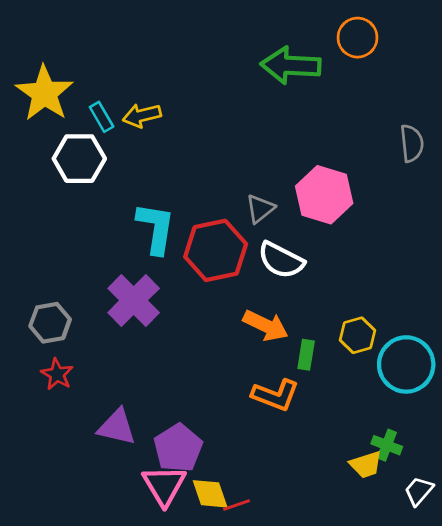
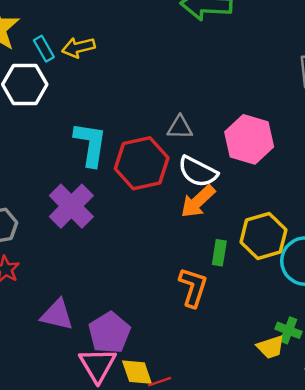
pink hexagon: (324, 195) -> (249, 139), moved
gray triangle: (260, 209) -> (180, 127), turned 40
orange arrow: (266, 326) -> (198, 201), moved, turned 111
yellow hexagon: (358, 335) -> (263, 236), size x1.5
orange L-shape: (275, 395) -> (193, 287), turned -93

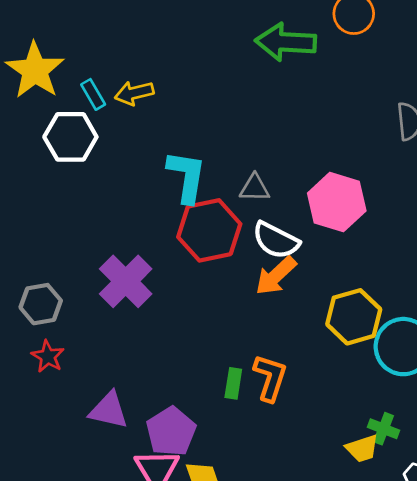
cyan L-shape: (90, 144) -> (187, 177), moved
green rectangle: (219, 253) -> (233, 383), moved

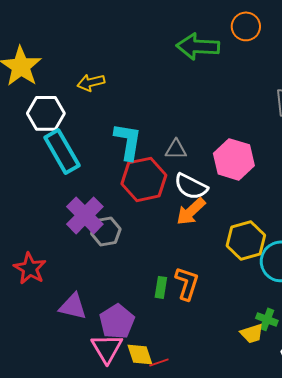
cyan rectangle: (93, 94) -> (62, 151), moved, size x2.0
gray hexagon: (41, 304) -> (106, 231), moved
red star: (48, 356) -> (30, 268), size x1.4

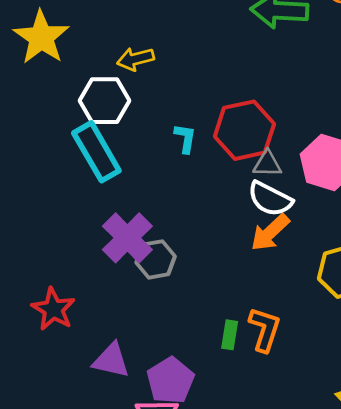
white hexagon: (46, 113) -> (105, 101), moved
cyan L-shape: (128, 141) -> (185, 138), size x0.6
gray triangle: (176, 149) -> (267, 164), moved
red hexagon: (144, 179) -> (244, 130), moved

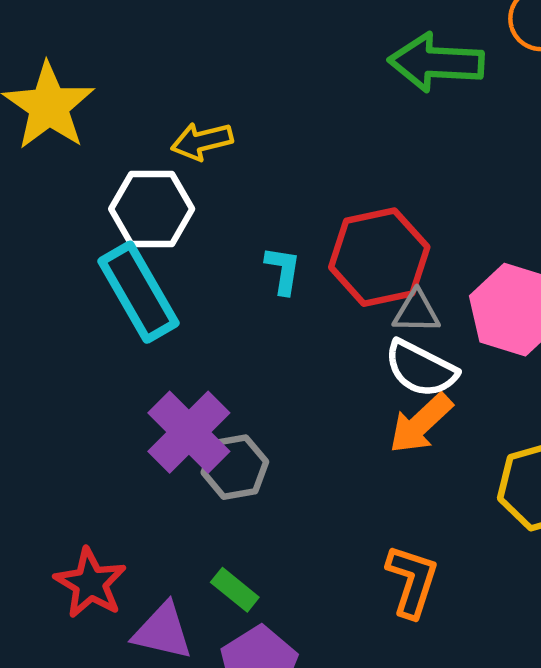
red star: (53, 309) -> (90, 583), moved
green rectangle: (230, 335) -> (235, 590), moved, turned -60

